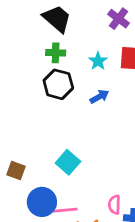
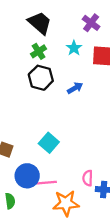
green cross: (56, 53) -> (39, 51), turned -35
cyan star: (98, 61) -> (74, 48), moved

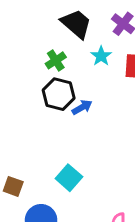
black trapezoid: (40, 23) -> (76, 24), moved
blue arrow: (75, 88) -> (82, 107), moved

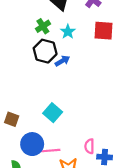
cyan star: (101, 56) -> (68, 32), moved

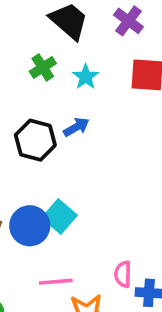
black hexagon: (45, 51) -> (35, 140), moved
blue circle: (32, 144) -> (30, 226), moved

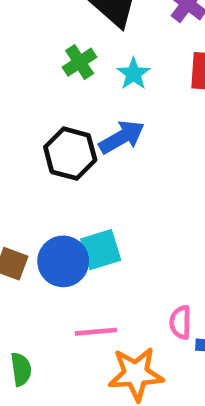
blue arrow: (76, 127) -> (122, 137), size x1.4
cyan square: (60, 216) -> (101, 250), turned 32

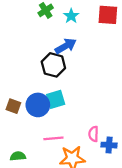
black hexagon: (70, 154) -> (53, 65), moved
green semicircle: (21, 369) -> (18, 156), turned -88

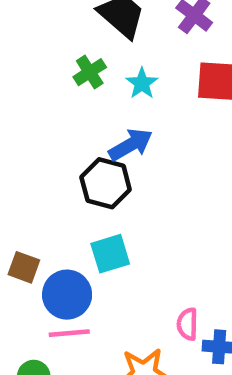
blue circle: (38, 105) -> (67, 295), moved
pink line: (53, 138) -> (69, 333), moved

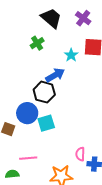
cyan star: (142, 83) -> (71, 55), moved
blue circle: (67, 295) -> (27, 113), moved

